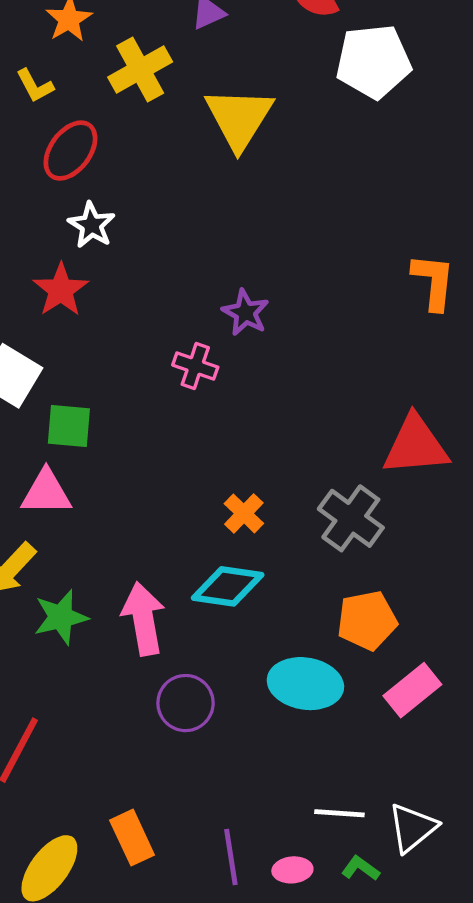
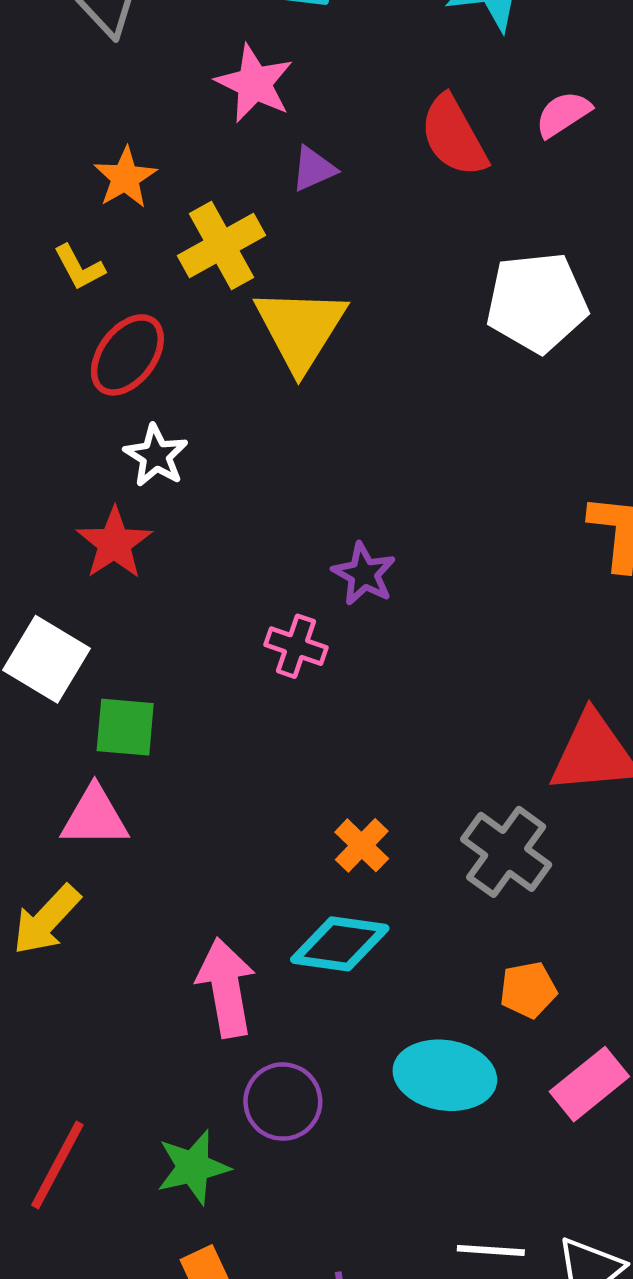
white pentagon: (373, 61) -> (537, 302), moved
yellow triangle: (239, 118) -> (300, 329), moved
green star: (61, 617) -> (193, 1167), moved
orange pentagon: (367, 620) -> (528, 990), size x0.7

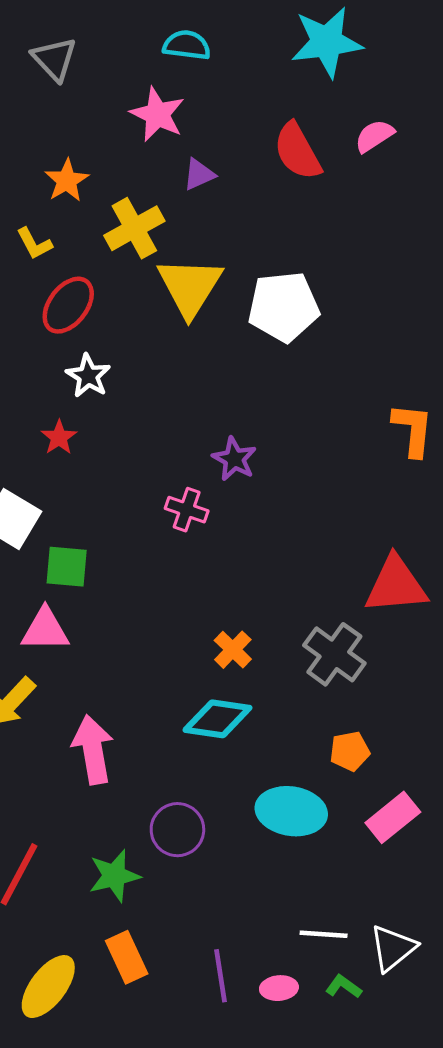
white pentagon: (537, 302) -> (284, 307), moved
red star: (114, 543) -> (59, 437), size x0.7
pink arrow: (226, 988) -> (93, 750), moved

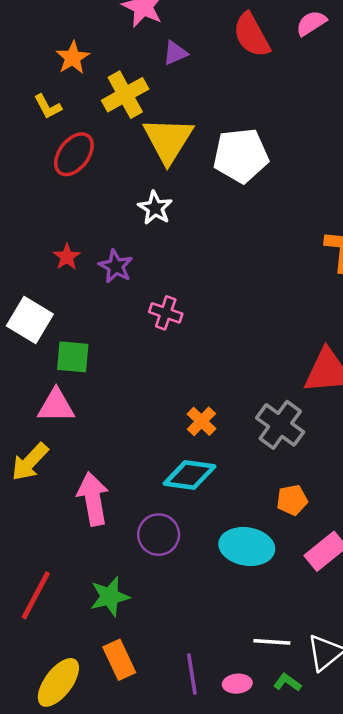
white star: (88, 376) -> (155, 208), moved
purple star: (234, 459) -> (116, 266), moved
purple circle: (177, 830) -> (159, 535), moved

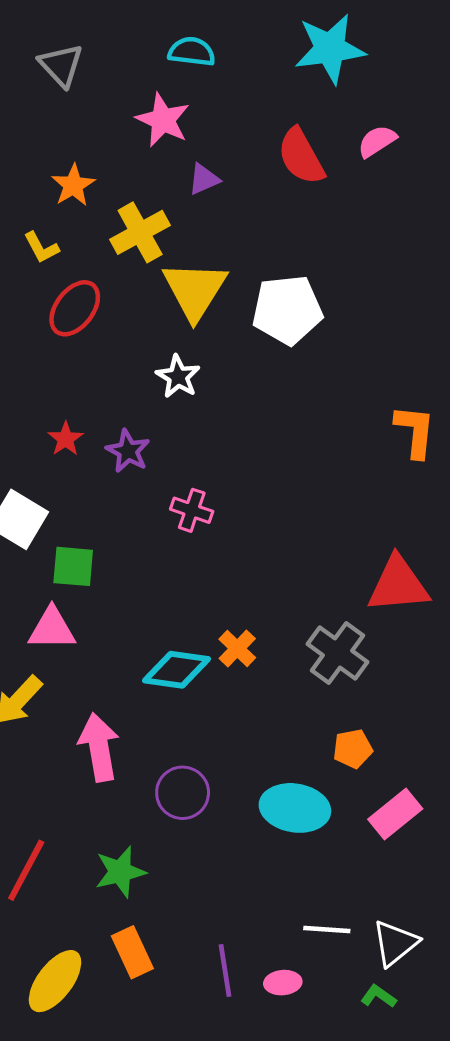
cyan diamond: (190, 475) -> (176, 670), moved
green L-shape: (287, 682) -> (378, 996), moved

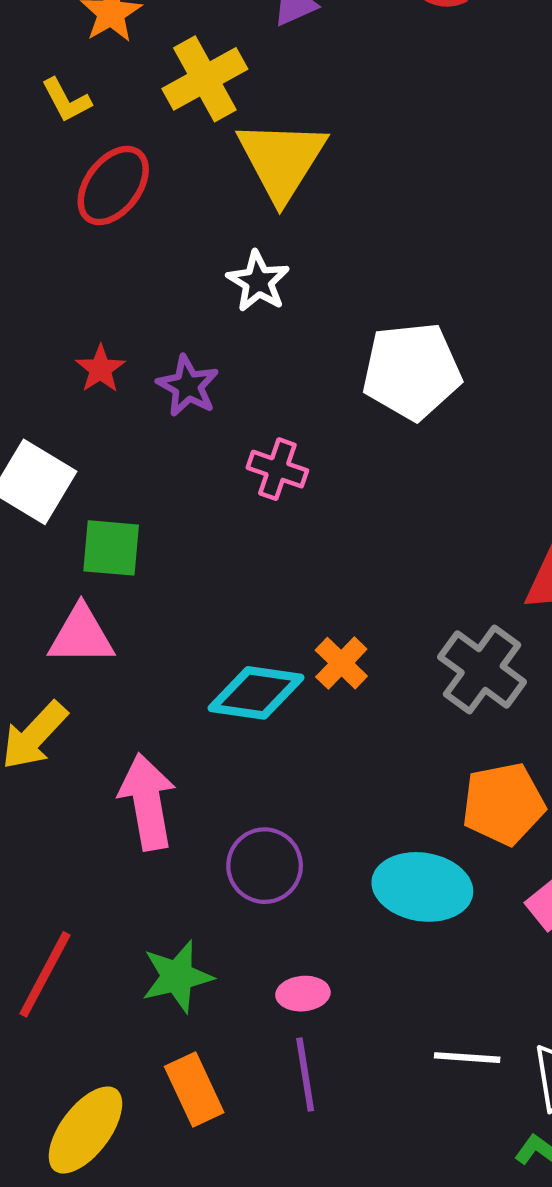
white pentagon: (287, 310) -> (412, 371), moved
orange pentagon: (353, 749) -> (503, 804), size x1.5
purple line: (225, 970) -> (305, 1075), moved
pink ellipse: (283, 983) -> (303, 994), moved

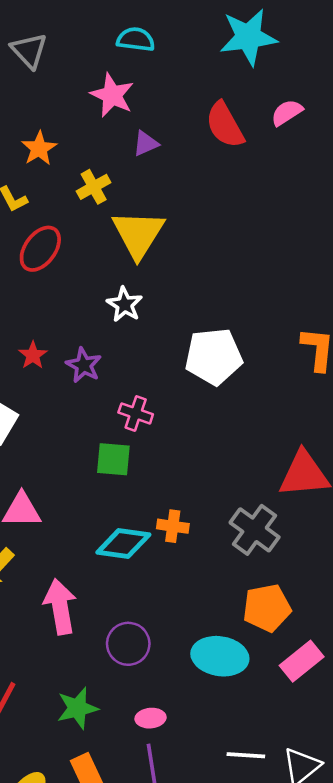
yellow cross: (205, 79) -> (94, 187), size x0.7
green square: (111, 548) -> (113, 459), moved
orange cross: (341, 663) -> (173, 526), turned -36

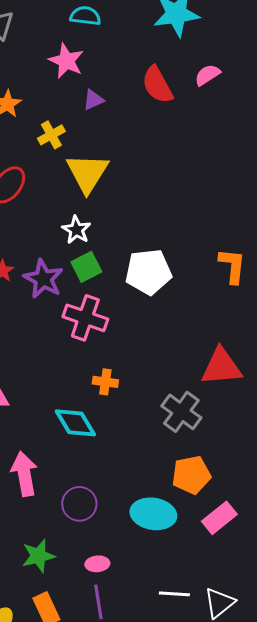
purple star: (84, 365) -> (43, 279), size x1.4
pink cross: (136, 413) -> (85, 318), size x1.6
green square: (113, 459) -> (86, 267), moved, turned -32
orange cross: (173, 526) -> (105, 382), moved
cyan diamond: (123, 543) -> (75, 423), turned 51

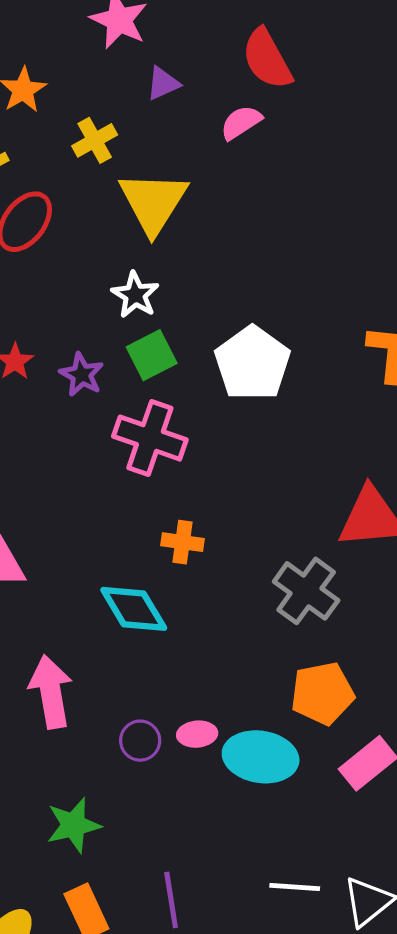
pink semicircle: (207, 75) -> (241, 122), moved
white pentagon: (148, 272) -> (252, 363), turned -30
purple star: (43, 279) -> (82, 375), size x0.7
purple circle: (79, 504) -> (140, 741), size x0.7
pink ellipse: (97, 564) -> (197, 734), moved

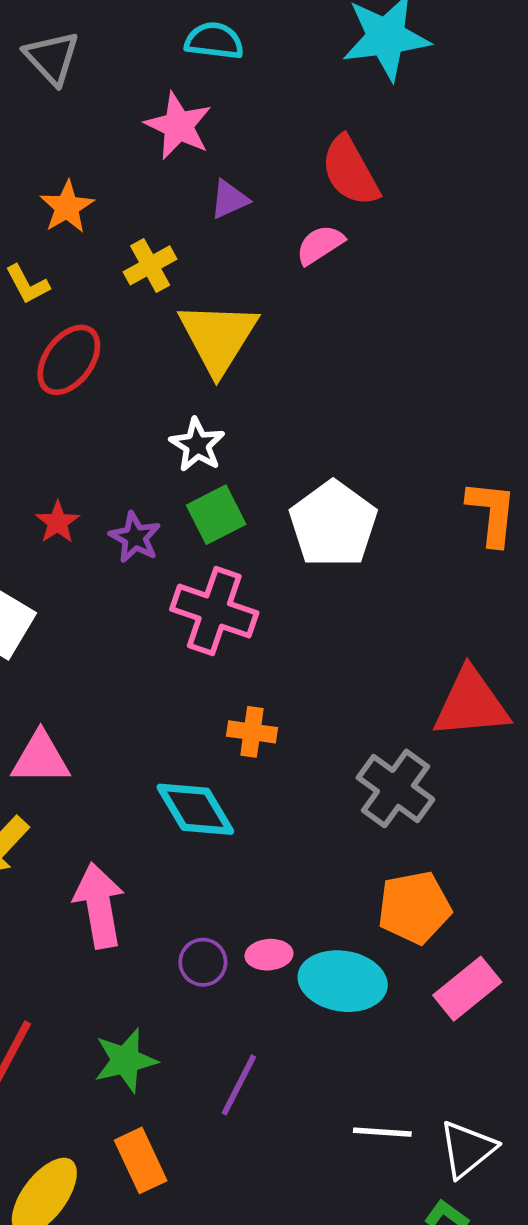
purple line: (171, 900) -> (239, 1085), moved, turned 36

